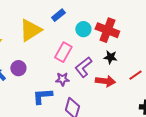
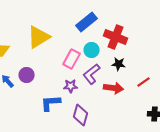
blue rectangle: (58, 15) -> (87, 22), moved, size x1.5
cyan circle: (83, 29) -> (92, 50), moved

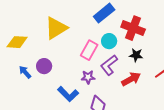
red arrow: (114, 88) -> (131, 79), turned -36
blue L-shape: (51, 103) -> (68, 94), turned -130

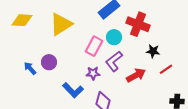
yellow diamond: (17, 42) -> (22, 20), moved
black star: (136, 55) -> (153, 51), moved

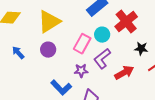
red cross: (138, 24) -> (126, 22), turned 30
purple circle: (49, 62) -> (48, 50), moved
blue arrow: (30, 68) -> (18, 53), moved

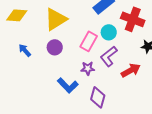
red cross: (126, 22) -> (133, 19), turned -30

